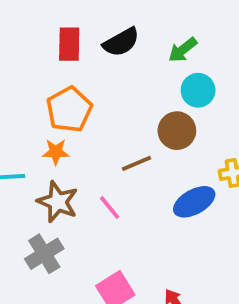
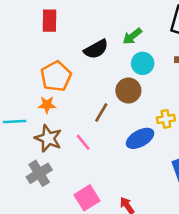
black semicircle: (121, 42) -> (96, 49), moved
red rectangle: (69, 44) -> (50, 21), moved
brown line: (137, 163) -> (101, 113), turned -36

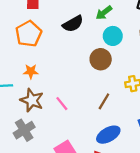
orange pentagon: (56, 76) -> (29, 34), moved
brown line: (101, 113) -> (104, 101), moved
blue ellipse: (140, 138) -> (108, 135), moved

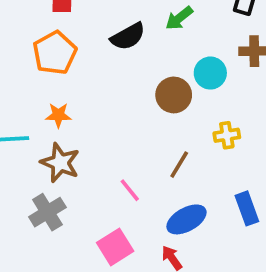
cyan circle: (113, 36) -> (210, 73), moved
pink line: (62, 104) -> (130, 190), moved

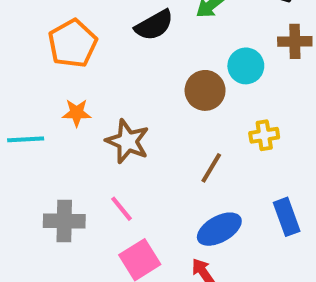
brown star: (60, 163) -> (128, 141), moved
pink line: (130, 190) -> (121, 209), moved
gray cross: (47, 212) -> (64, 221), turned 33

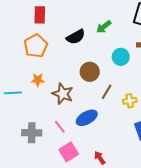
brown circle: (205, 90) -> (90, 72), moved
yellow cross: (264, 135) -> (130, 101), moved
brown line: (211, 168) -> (107, 92), moved
blue ellipse: (219, 229) -> (87, 118), moved

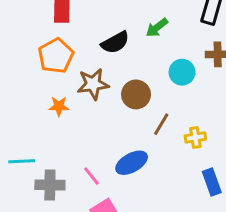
cyan line: (13, 93) -> (22, 161), moved
brown star: (63, 94) -> (93, 84), moved, turned -30

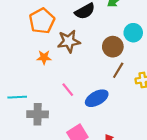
brown circle: (136, 94) -> (113, 47), moved
pink line: (91, 176) -> (68, 90), moved

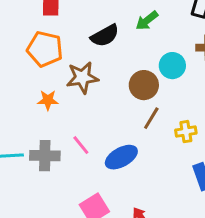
orange pentagon: (42, 21) -> (45, 49), turned -30
gray cross: (38, 114) -> (45, 156), moved

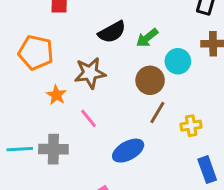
green arrow: (147, 21) -> (147, 38), moved
orange pentagon: (45, 49) -> (36, 52), moved
orange star: (48, 100) -> (56, 95), turned 30
pink line: (81, 145) -> (89, 118), moved

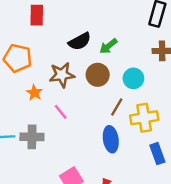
cyan circle: (178, 61) -> (133, 78), moved
brown circle: (150, 80) -> (98, 75), moved
yellow cross: (191, 126) -> (144, 118), size x1.6
blue ellipse: (128, 151) -> (111, 139), moved, turned -70

